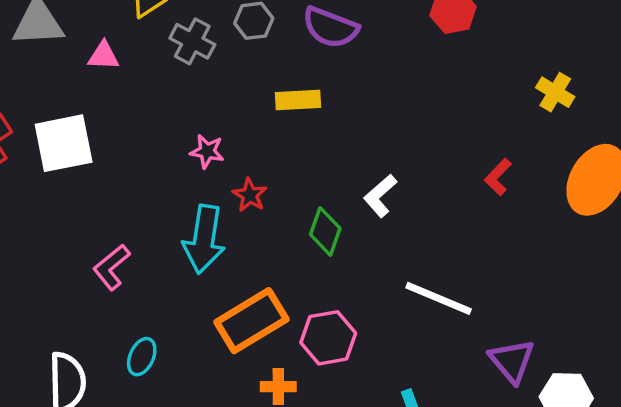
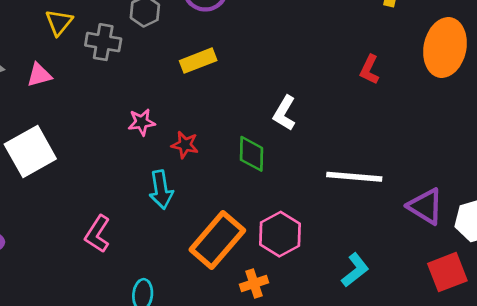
cyan arrow: (204, 239) -> (161, 190), size x0.7

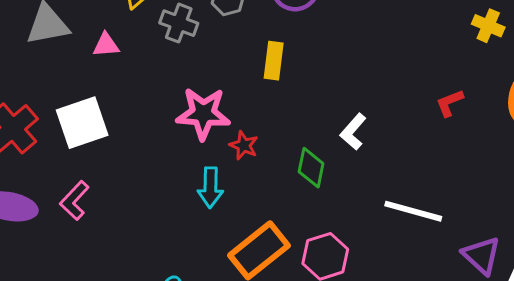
yellow rectangle: (198, 61) -> (274, 61), turned -72
red L-shape: (369, 70) -> (450, 103), turned 32
pink star: (142, 122) -> (203, 114), size x1.8
pink L-shape: (97, 234) -> (74, 201), moved

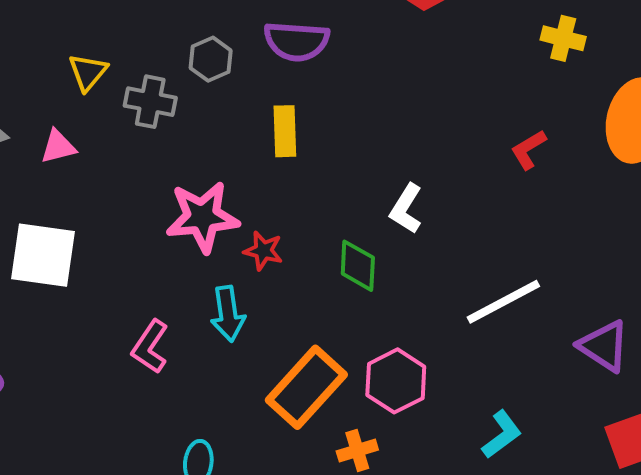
white square: (82, 123) -> (43, 255), turned 36
pink L-shape: (74, 201) -> (150, 347), moved
white line: (413, 211) -> (503, 302), turned -34

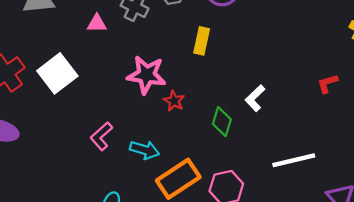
pink triangle: (58, 147) -> (97, 23), moved
white square: (43, 255) -> (57, 73), turned 30
cyan arrow: (228, 314) -> (144, 150), moved, turned -80

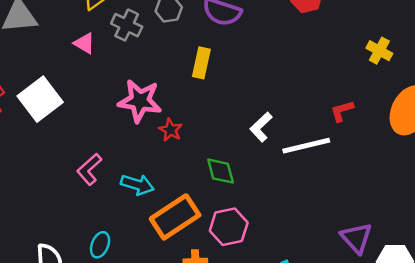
pink triangle: (97, 23) -> (84, 43), turned 30
green diamond: (222, 122) -> (221, 171), moved, turned -32
white line: (294, 160) -> (306, 146), moved

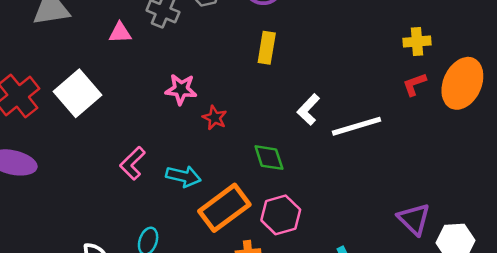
pink triangle: (84, 43) -> (120, 33), turned -30
yellow cross: (379, 51) -> (417, 42), moved, turned -30
yellow rectangle: (201, 63) -> (267, 48), moved
pink star: (140, 101) -> (181, 89), size x0.7
red L-shape: (342, 111) -> (414, 84), moved

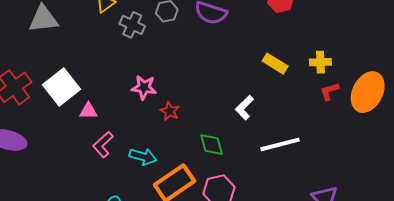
pink triangle: (120, 33) -> (88, 111), moved
yellow cross: (417, 42) -> (320, 62), moved
yellow rectangle: (267, 48) -> (275, 64), moved, turned -70
white line: (357, 126) -> (280, 144), moved

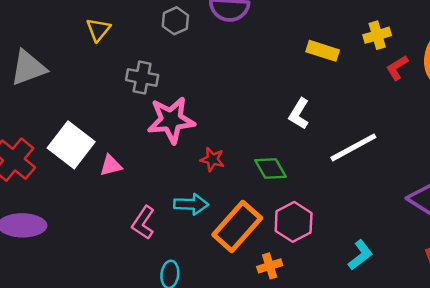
gray cross: (132, 25) -> (142, 78), moved
pink star: (144, 87) -> (171, 120), size x1.5
red star: (170, 111) -> (212, 159), moved
pink L-shape: (103, 145) -> (143, 223), moved

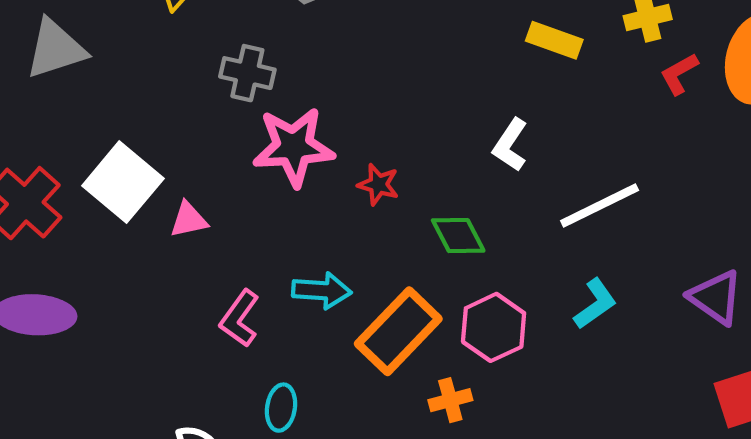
red star: (212, 159) -> (378, 185), moved
cyan L-shape: (360, 255) -> (595, 304), moved

